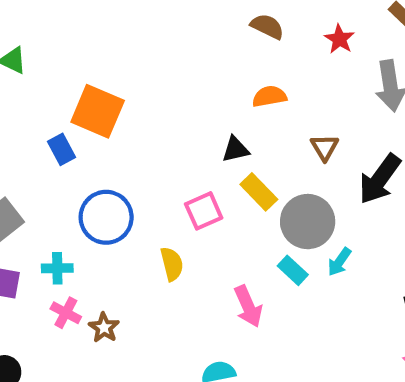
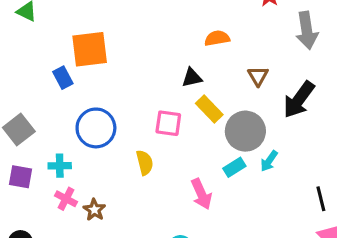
orange square: (98, 111) -> (90, 49), turned -30
pink square: (204, 211) -> (168, 123), turned 32
cyan rectangle: (293, 270) -> (234, 167), turned -75

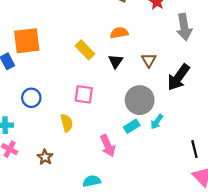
black triangle: (192, 78) -> (116, 61), moved, turned -42
yellow rectangle: (209, 109) -> (85, 50), moved
blue circle: (96, 128) -> (31, 98), size x0.7
brown star: (94, 210) -> (45, 157), moved

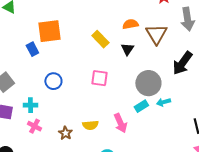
brown triangle: (149, 60) -> (156, 34), moved, size x1.6
cyan arrow: (157, 122) -> (163, 102), turned 40
yellow semicircle: (67, 123) -> (90, 125), moved, turned 98

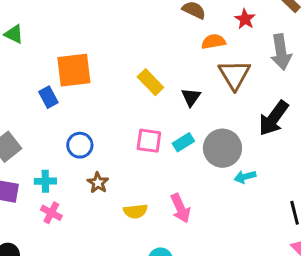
orange semicircle: (130, 24) -> (213, 42), moved
cyan rectangle: (141, 106) -> (183, 142), moved
brown star: (65, 133) -> (98, 183), moved

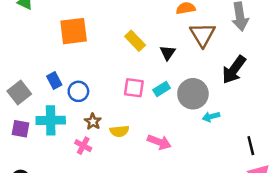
blue rectangle: (48, 97) -> (54, 81), moved
cyan cross: (45, 181) -> (51, 120), size x1.6
pink arrow: (180, 208) -> (159, 142), turned -45
yellow semicircle: (135, 211) -> (119, 131), moved
pink cross: (51, 213) -> (83, 146), moved

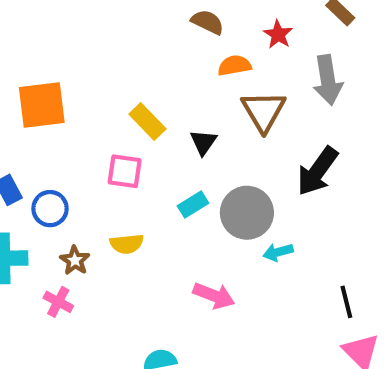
pink square: (134, 88) -> (125, 171), moved
yellow semicircle: (119, 131) -> (127, 244), moved
pink arrow: (159, 142) -> (214, 296), moved

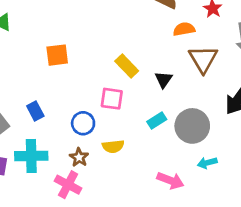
orange square: (42, 105) -> (57, 55), size x0.7
blue circle: (50, 209) -> (83, 123), moved
cyan arrow: (278, 252) -> (207, 163), moved
pink cross: (58, 302) -> (68, 185), size x1.4

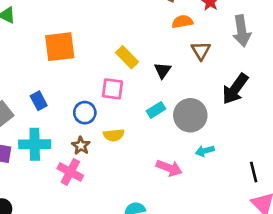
orange square: (57, 55) -> (60, 47), size x1.4
brown triangle: (203, 59) -> (201, 51), size x0.7

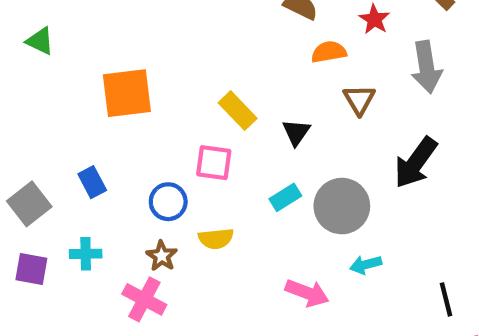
cyan cross: (35, 144) -> (86, 254), size x0.6

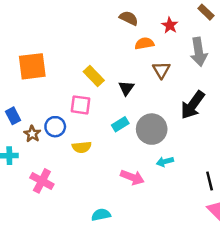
brown star: (162, 256) -> (32, 134), moved

